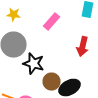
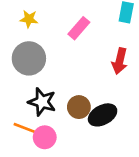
black star: (34, 64) -> (42, 102), moved

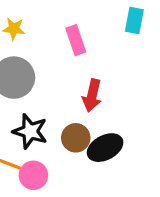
pink rectangle: (79, 28) -> (76, 40), turned -60
red arrow: (120, 61) -> (92, 95), moved

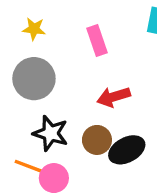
red arrow: (92, 95) -> (114, 97), turned 60

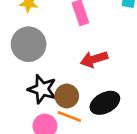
brown circle: (97, 140) -> (67, 96), moved
orange line: (29, 166) -> (69, 116), moved

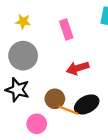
black star: (42, 89) -> (17, 90), moved
orange line: (69, 116) -> (68, 110), moved

